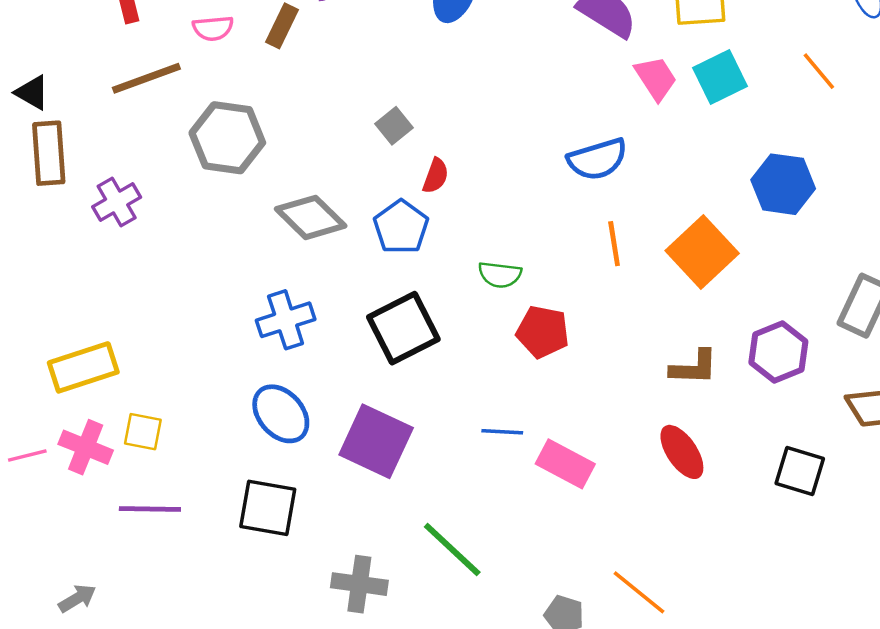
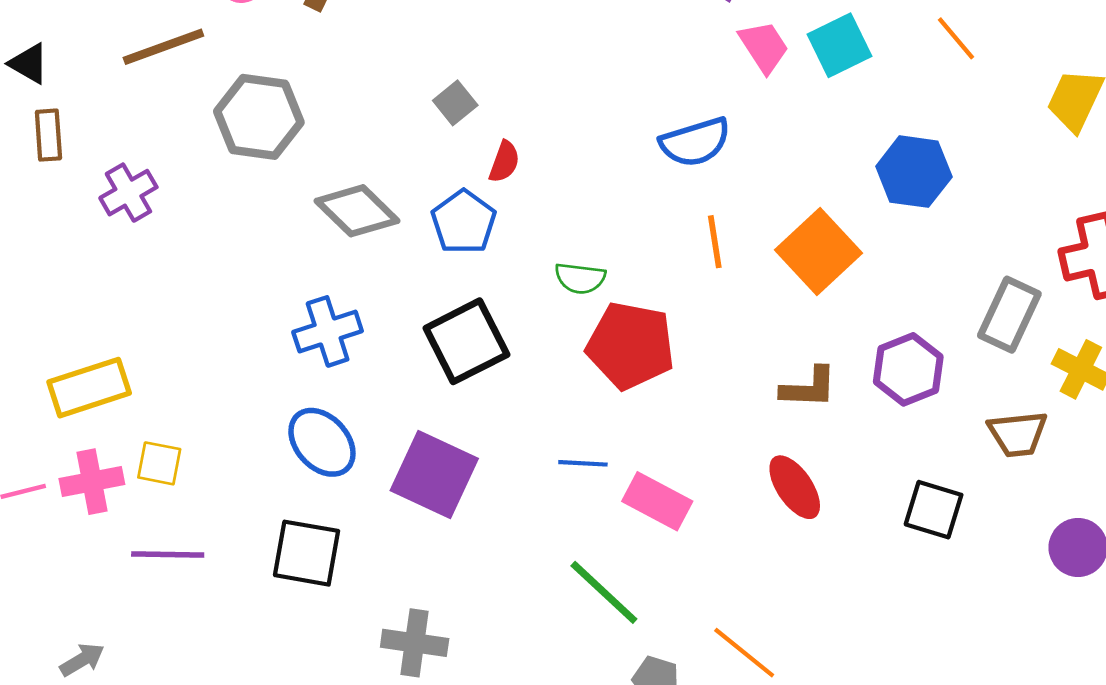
brown rectangle: (49, 153) -> (48, 135), size x0.7
red pentagon: (543, 332) -> (631, 346), size x1.4
pink cross: (86, 447) -> (92, 482), turned -33
green line: (452, 550) -> (604, 592), moved

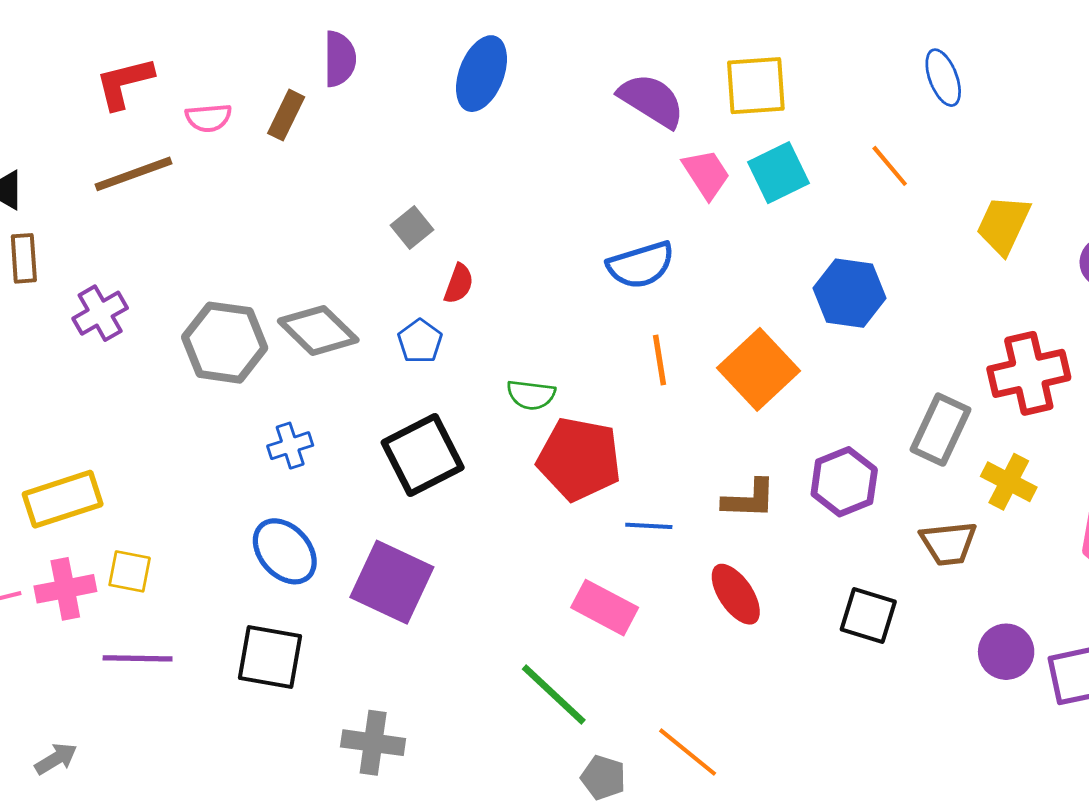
gray hexagon: (259, 117) -> (225, 343), moved
blue pentagon: (464, 222) -> (420, 341), size x0.7
blue cross: (328, 331) -> (290, 446), size x0.7
blue line: (583, 463) -> (649, 526), moved

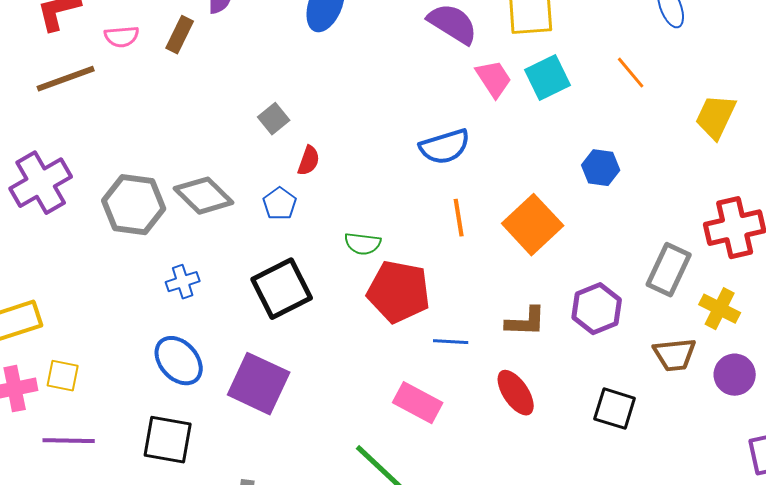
blue hexagon: (850, 293) -> (601, 168), size x0.7
purple cross: (100, 313) -> (41, 183), size x1.5
purple circle: (1006, 652) -> (735, 375), moved

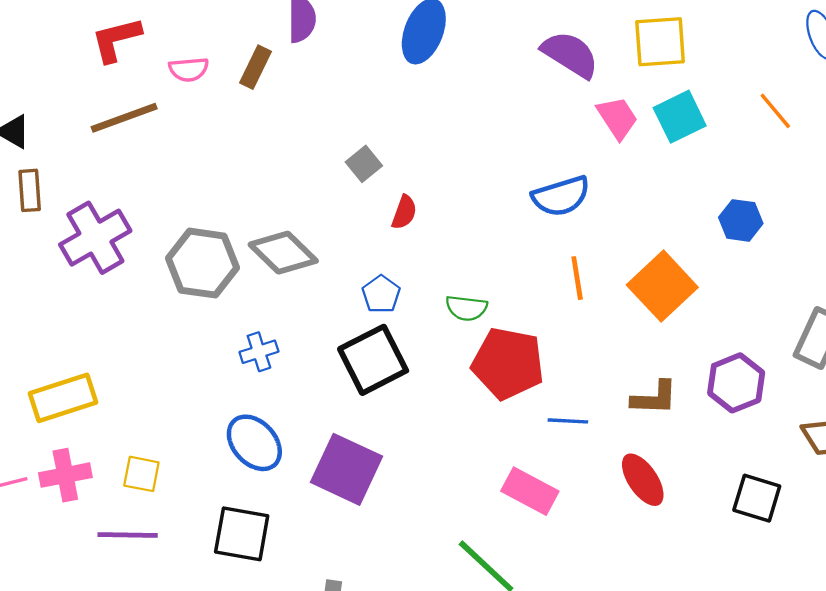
blue pentagon: (280, 204) -> (381, 294), moved
yellow square: (63, 376) -> (141, 474), moved

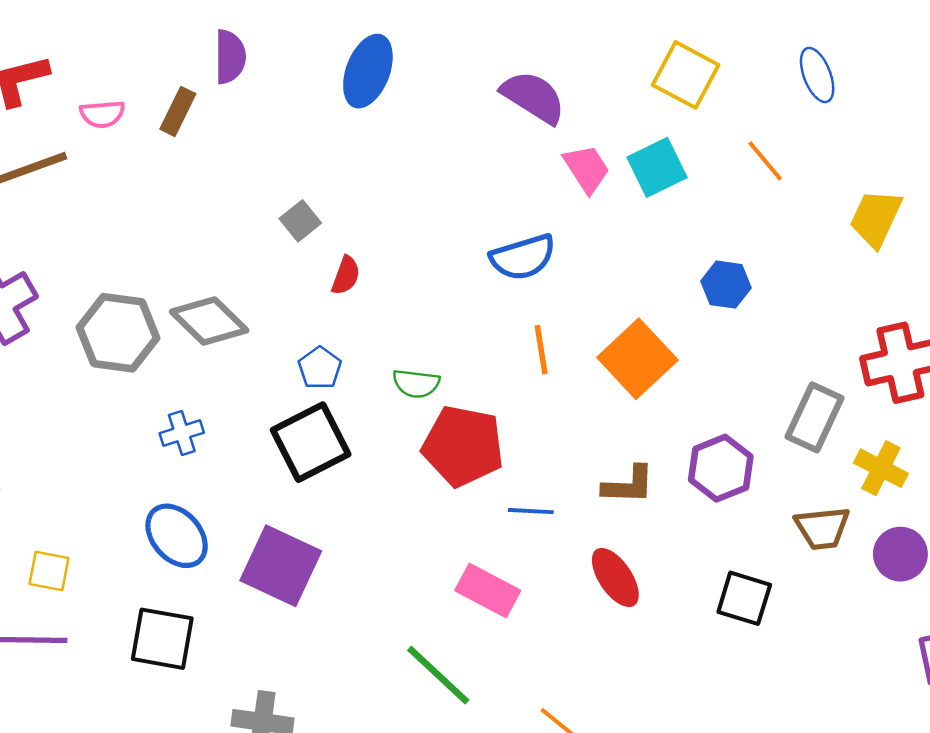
yellow square: (660, 42) -> (686, 75), moved, turned 32

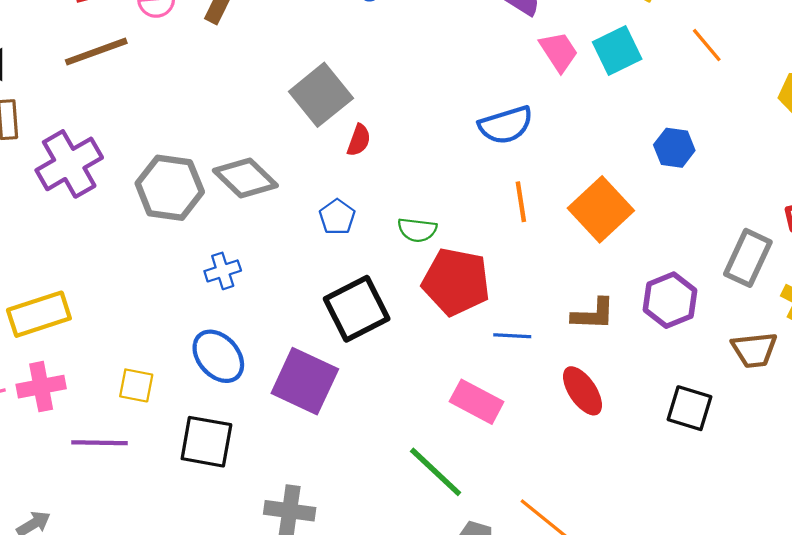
gray square: (300, 221) -> (321, 95), size x1.8
black square: (311, 442) -> (357, 309), moved
yellow square: (49, 571) -> (136, 385), moved

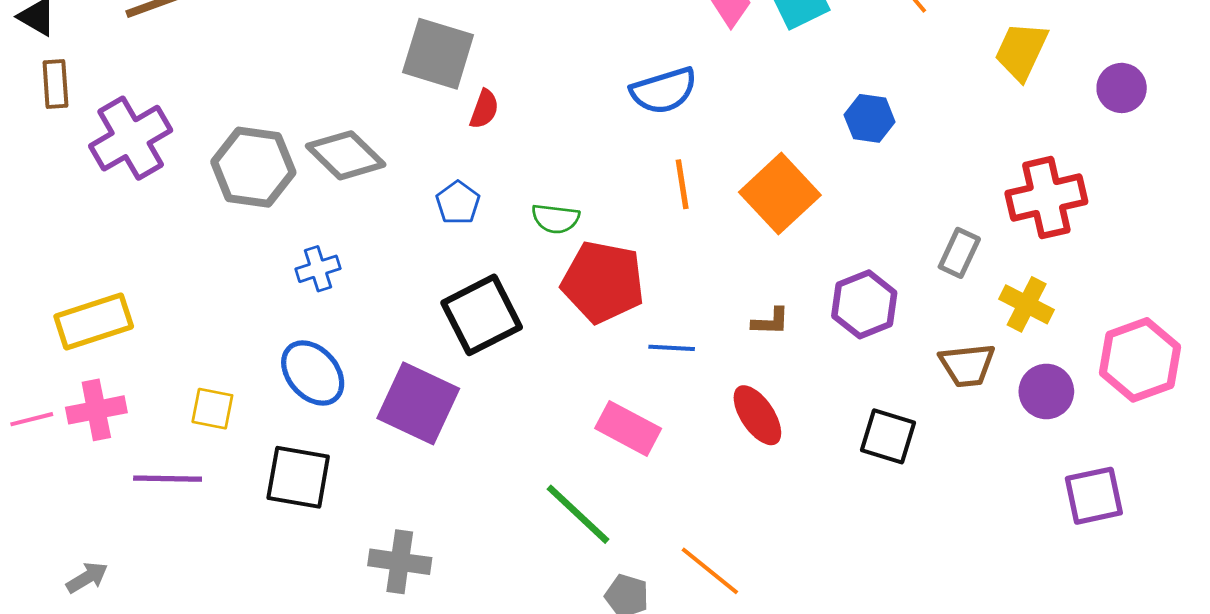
gray square: (321, 95) -> (438, 54), turned -34
gray rectangle: (748, 258) -> (959, 253), size x0.7
brown L-shape: (593, 314) -> (771, 322), size x0.7

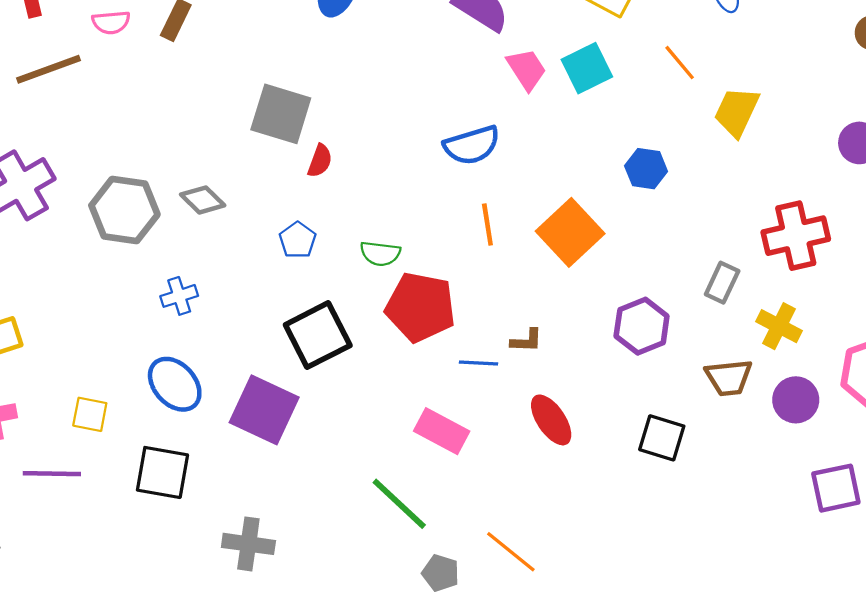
yellow trapezoid: (1021, 51) -> (737, 112), moved
gray diamond: (346, 155) -> (203, 200), size x0.7
brown L-shape: (771, 322) -> (527, 341), moved

